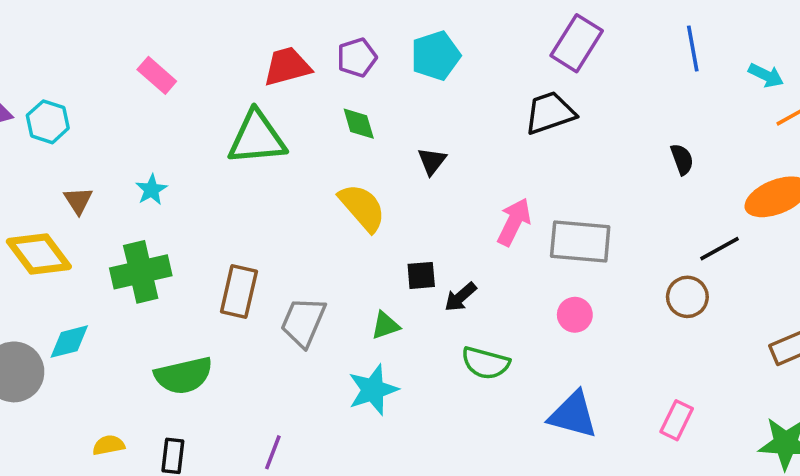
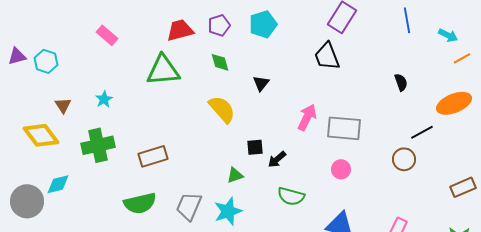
black trapezoid: (550, 113) -> (327, 56), turned -92
brown rectangle: (239, 292) -> (153, 156), turned 60
gray trapezoid: (303, 322) -> (189, 206), moved
green semicircle: (184, 375) -> (140, 203), moved

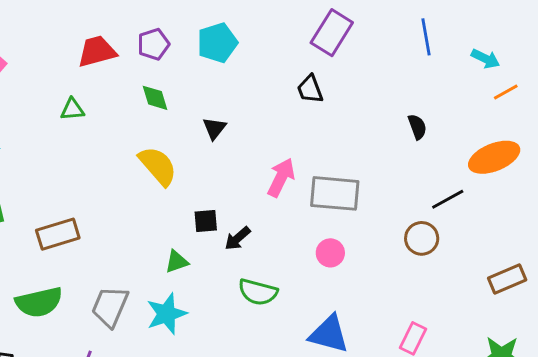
black trapezoid: (327, 56) -> (310, 89), size x0.7
green triangle: (163, 70) -> (72, 109), size x0.5

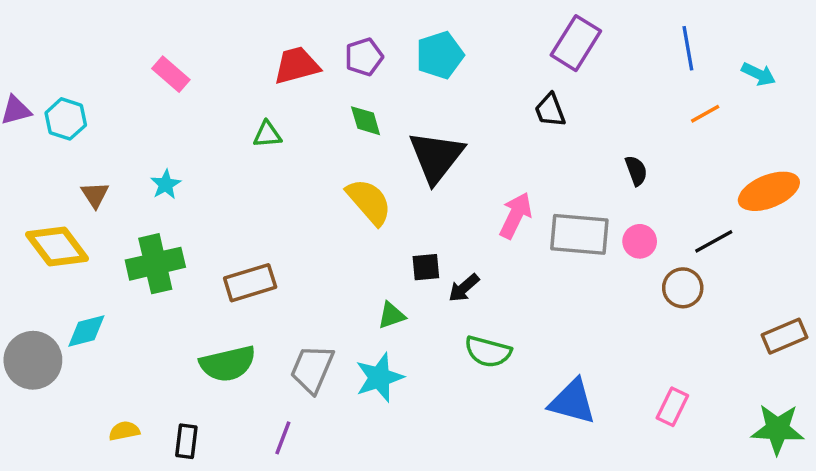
orange line: (506, 92) -> (705, 114), moved
black semicircle: (417, 127) -> (636, 171), moved
black triangle: (214, 128) -> (436, 157), size x2.0
pink circle: (330, 253) -> (640, 241), moved

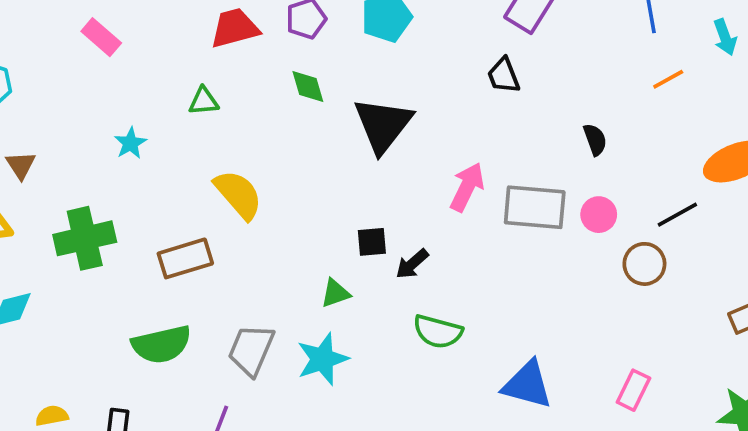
cyan arrow: (759, 74) -> (725, 37), turned 44
cyan star: (166, 184) -> (130, 143), moved
yellow semicircle: (369, 202) -> (238, 194), moved

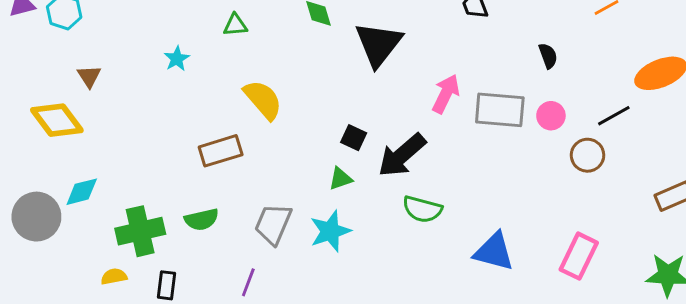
green cross: (85, 238) -> (140, 231), moved
black square: (372, 242) -> (354, 138), moved, turned 30
black arrow: (412, 264) -> (402, 155), size x1.8
green semicircle: (162, 344) -> (202, 220), size x0.7
pink rectangle: (633, 390) -> (579, 256), size x1.4

